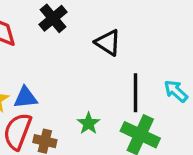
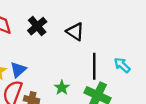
black cross: (53, 18) -> (37, 26), moved
blue triangle: (26, 98) -> (18, 70), turned -36

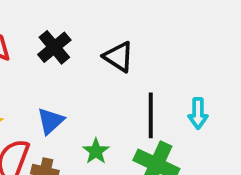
cyan arrow: (122, 65) -> (198, 113), turned -132
blue triangle: (18, 70) -> (51, 121), moved

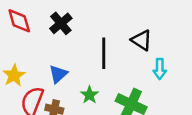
black triangle: (119, 57) -> (142, 40), moved
black line: (151, 115) -> (104, 53), moved

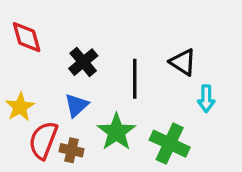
black cross: (61, 23) -> (83, 62), moved
green star: (89, 95) -> (116, 132), size x1.6

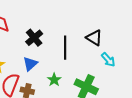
cyan arrow: (206, 99) -> (108, 60), turned -42
green star: (116, 132) -> (54, 80), size x0.6

